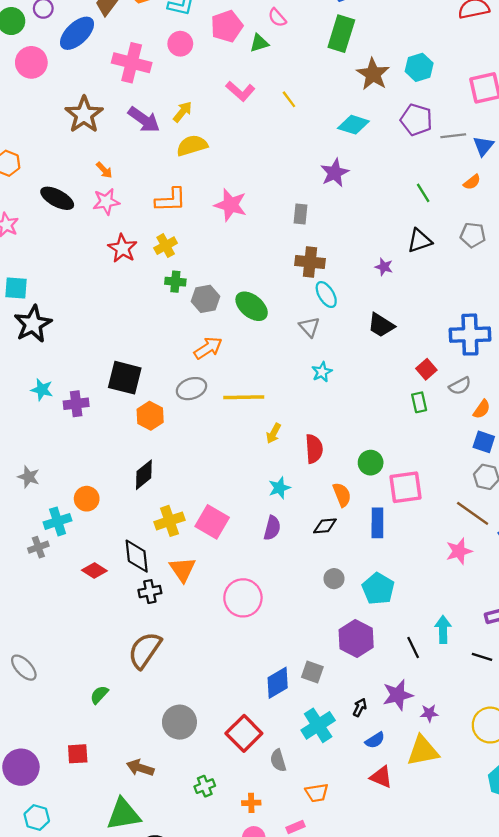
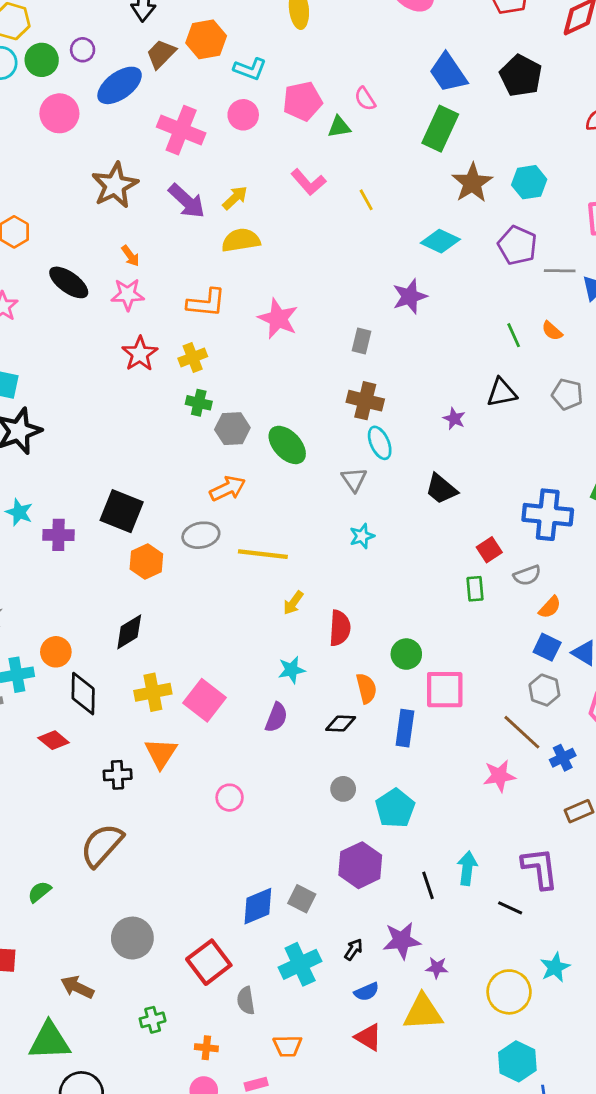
orange semicircle: (472, 182) -> (552, 331), moved, turned 72
black diamond: (137, 556) -> (83, 694), moved
pink circle: (243, 598) -> (230, 798), size x0.6

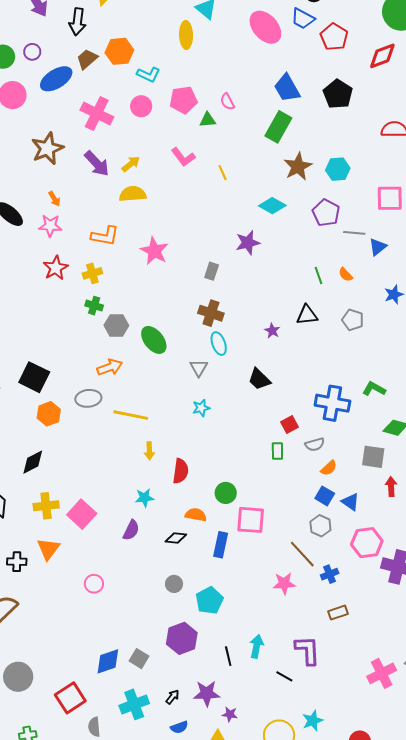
yellow arrow: (293, 603) -> (149, 451), turned -42
orange semicircle: (366, 688) -> (196, 515), turned -70

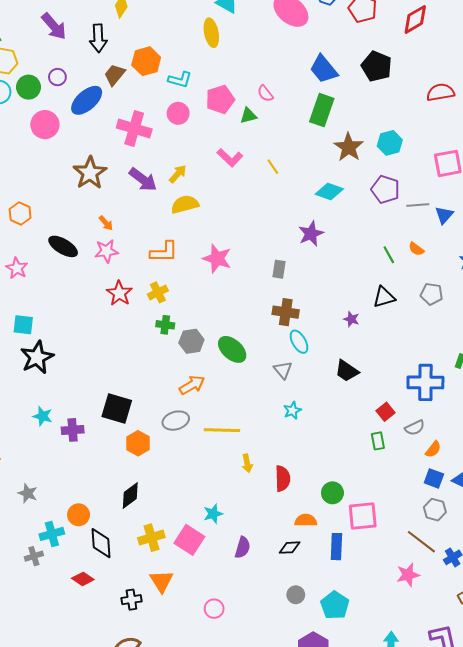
cyan star: (144, 498) -> (213, 514), moved

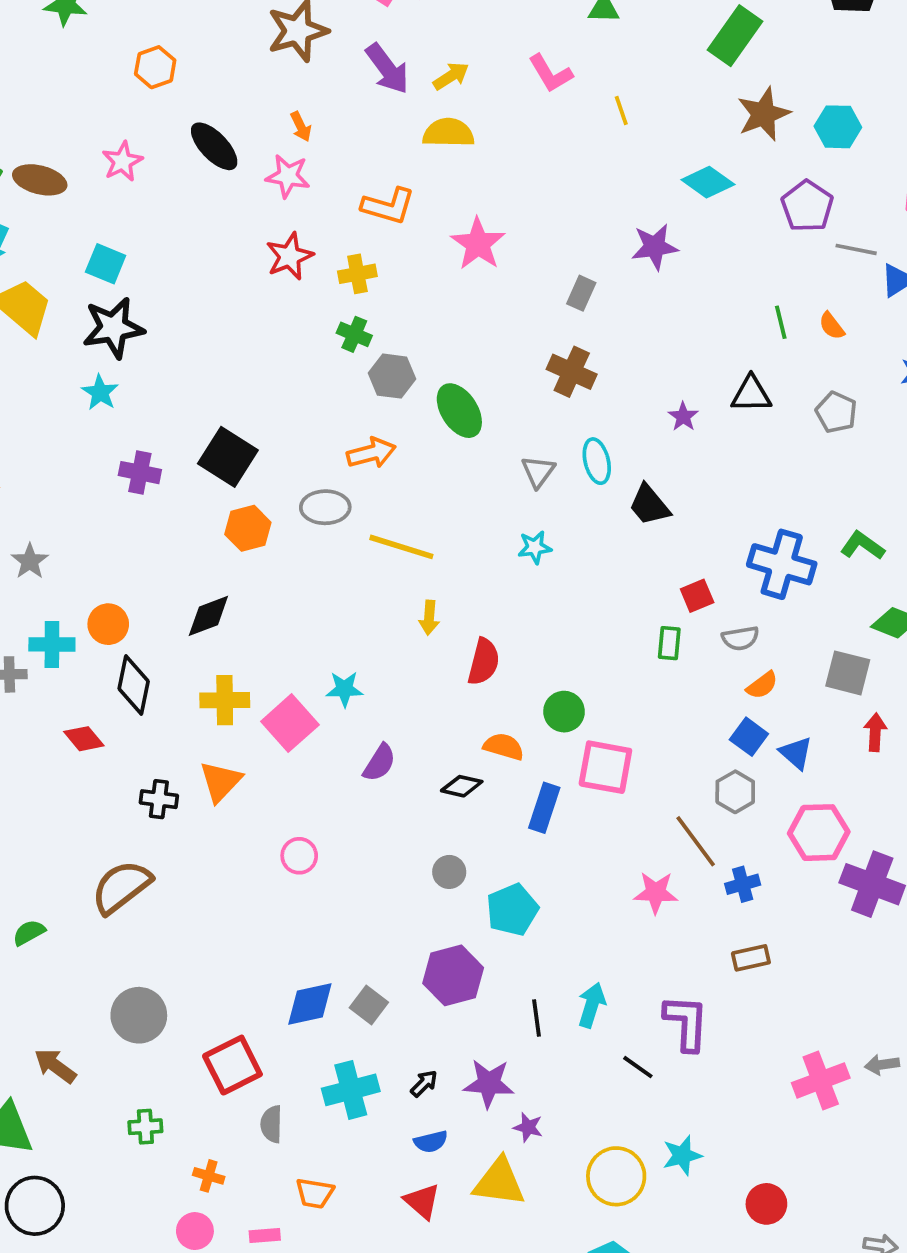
cyan ellipse: (299, 342) -> (597, 461), moved
cyan star: (43, 416) -> (100, 392), moved

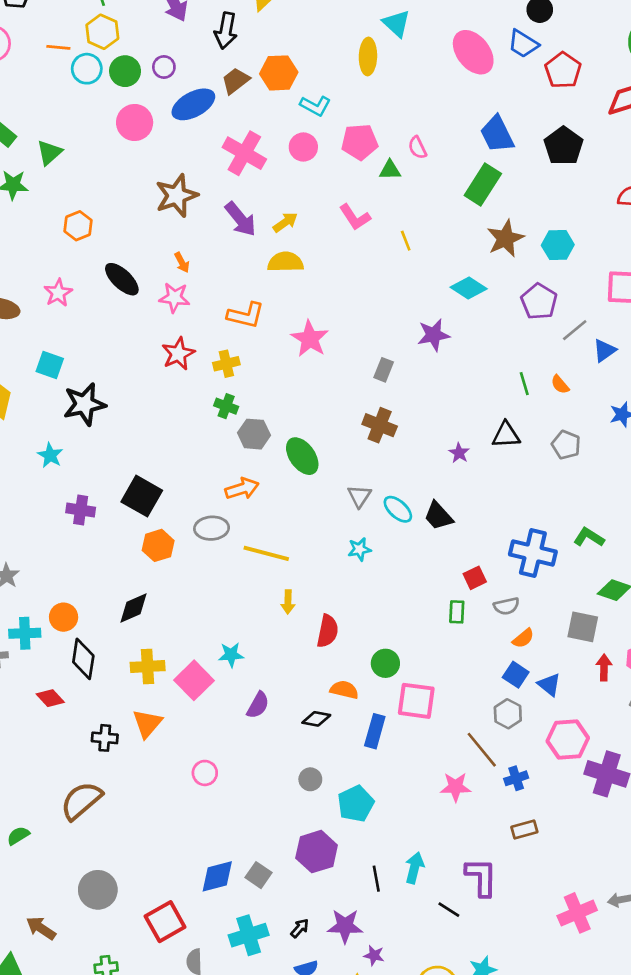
gray line: (856, 249) -> (575, 330), turned -48
black star: (113, 328) -> (84, 404), moved
cyan ellipse: (597, 461) -> (398, 509), moved, turned -32

